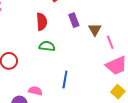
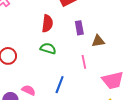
brown triangle: (95, 30) -> (98, 41), turned 40
pink line: (110, 42) -> (84, 62), moved

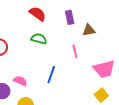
red semicircle: (47, 23) -> (38, 14), turned -60

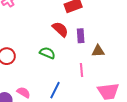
red semicircle: (38, 14) -> (60, 29), moved

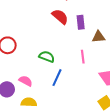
green semicircle: (47, 53) -> (47, 57), moved

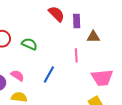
green semicircle: (47, 57) -> (29, 44), moved

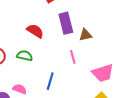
red semicircle: (56, 14) -> (35, 31), moved
purple rectangle: (77, 21) -> (66, 23), size x1.5

